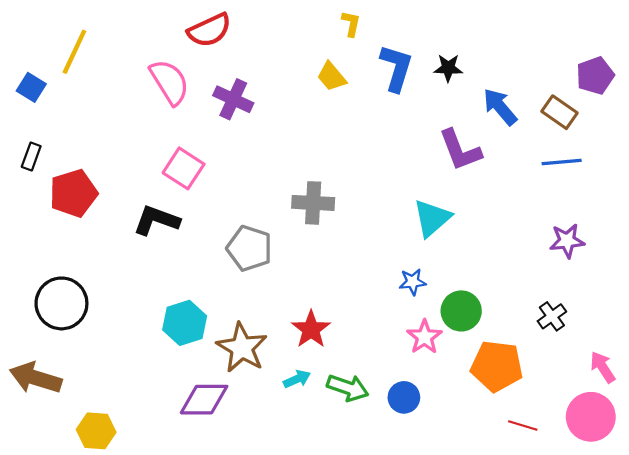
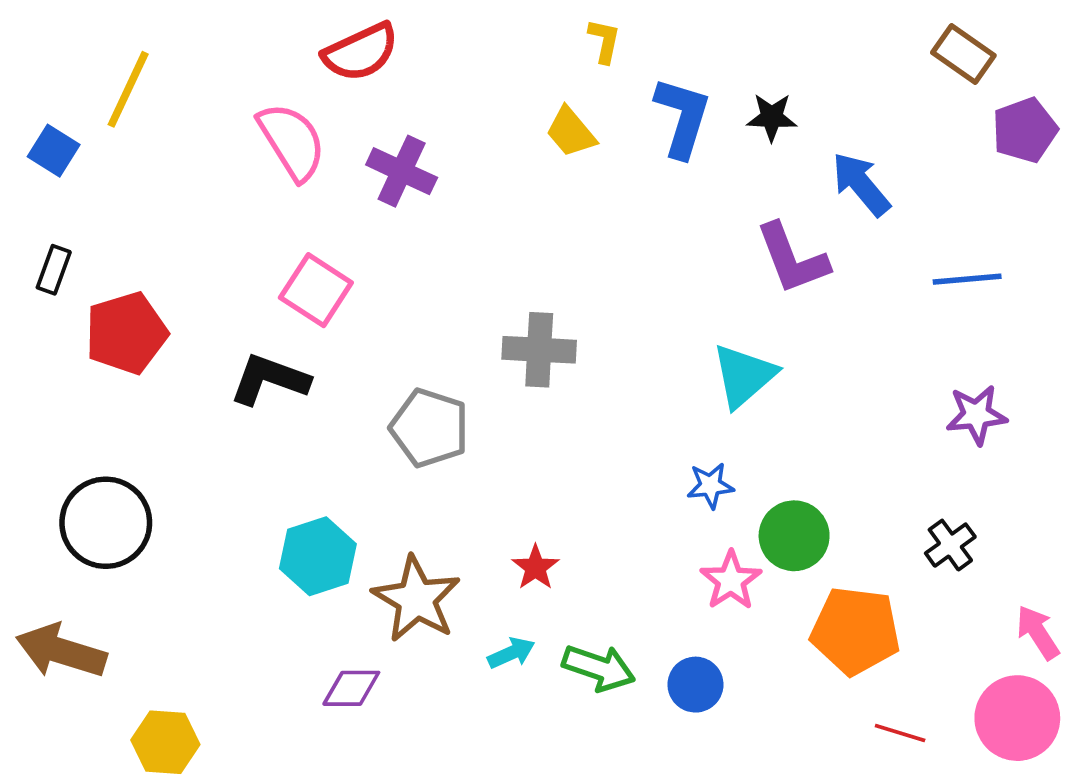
brown rectangle: (559, 112) -> (963, 54), moved
red star: (311, 329) -> (535, 567), size x0.7
purple diamond: (204, 400) -> (351, 688), size x0.7

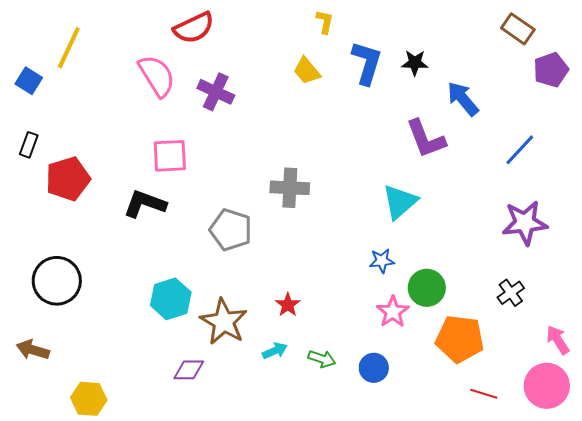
blue line: (967, 279) -> (520, 150), turned -42
pink square: (316, 290) -> (170, 156), turned -36
purple star: (976, 415) -> (525, 223), size x1.4
brown arrow: (61, 651) -> (33, 350), size x0.7
green arrow: (599, 668) -> (322, 359), size x0.7

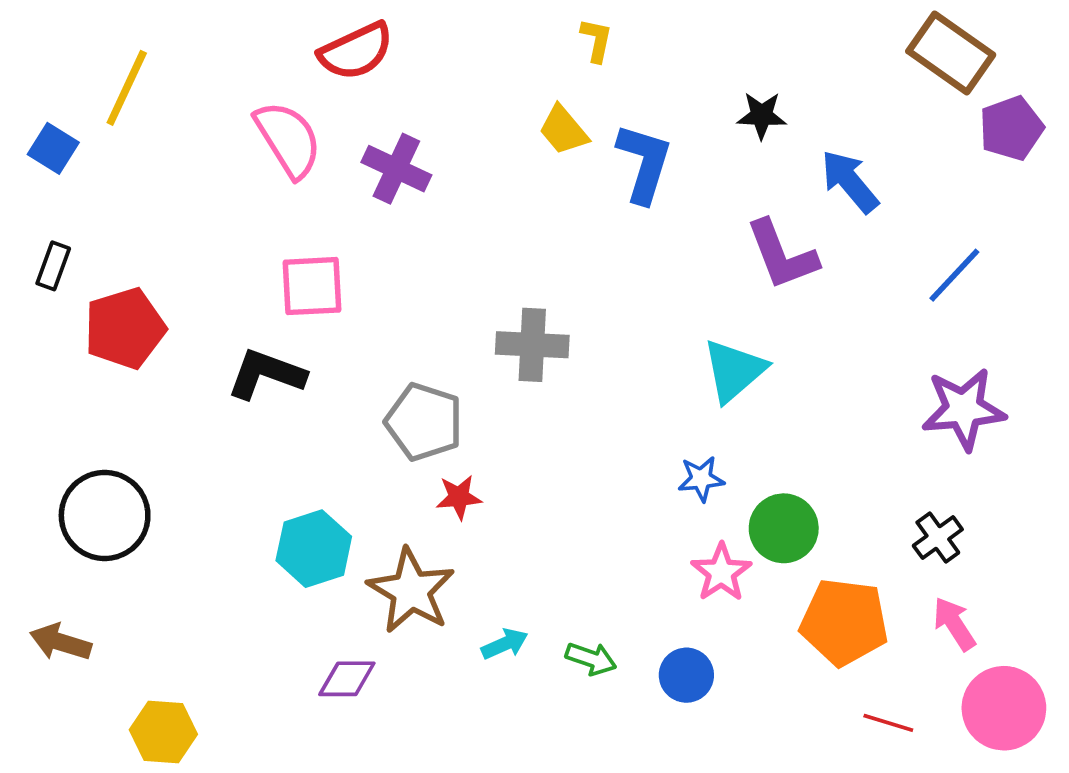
brown rectangle: (518, 29) -> (951, 53), size x1.4
blue L-shape: (367, 63) -> (644, 163), moved
red star: (288, 305) -> (459, 497), moved, turned 30
pink arrow: (558, 340) -> (954, 624), moved

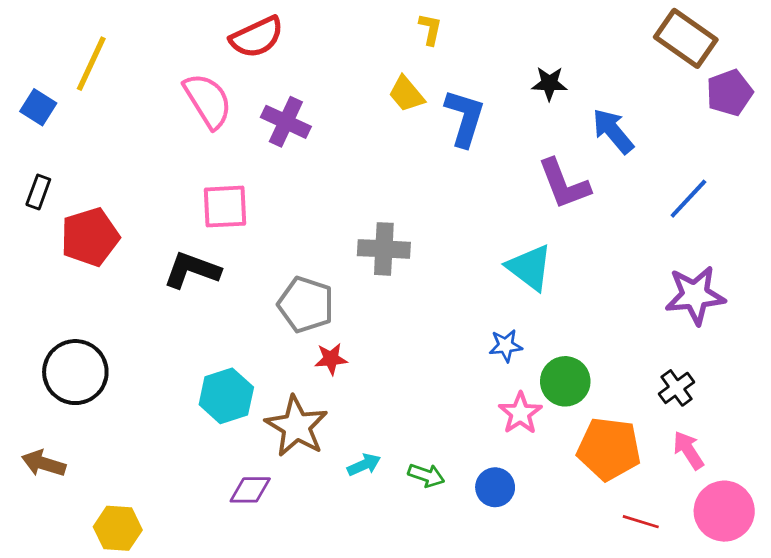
cyan triangle: (734, 370) -> (530, 267), turned -42

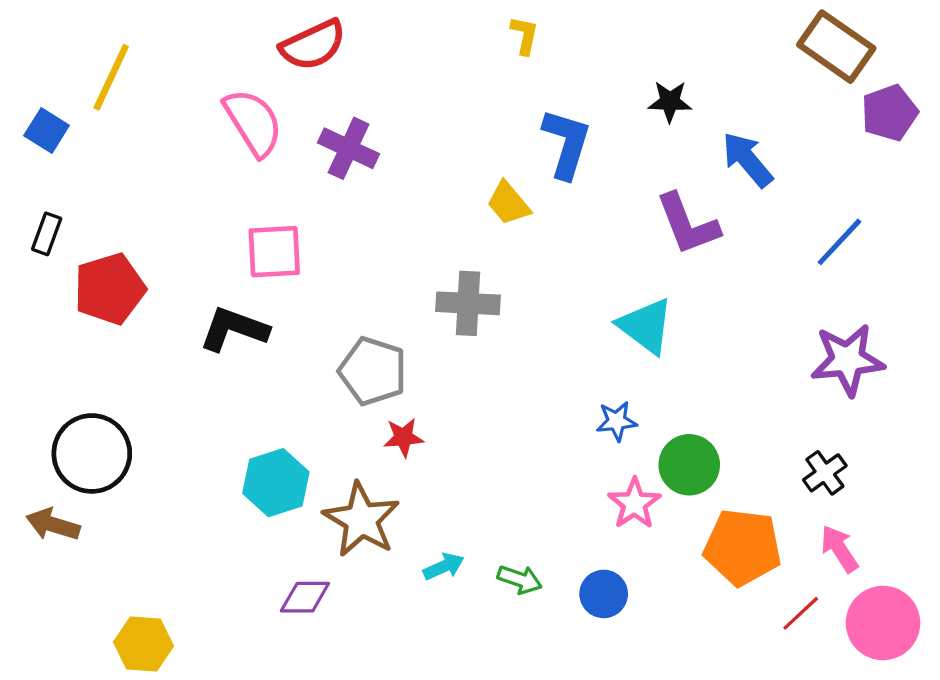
yellow trapezoid: (406, 94) -> (508, 203), moved
brown arrow: (44, 463) -> (53, 525), moved
red line: (641, 522) -> (801, 613), moved, turned -60

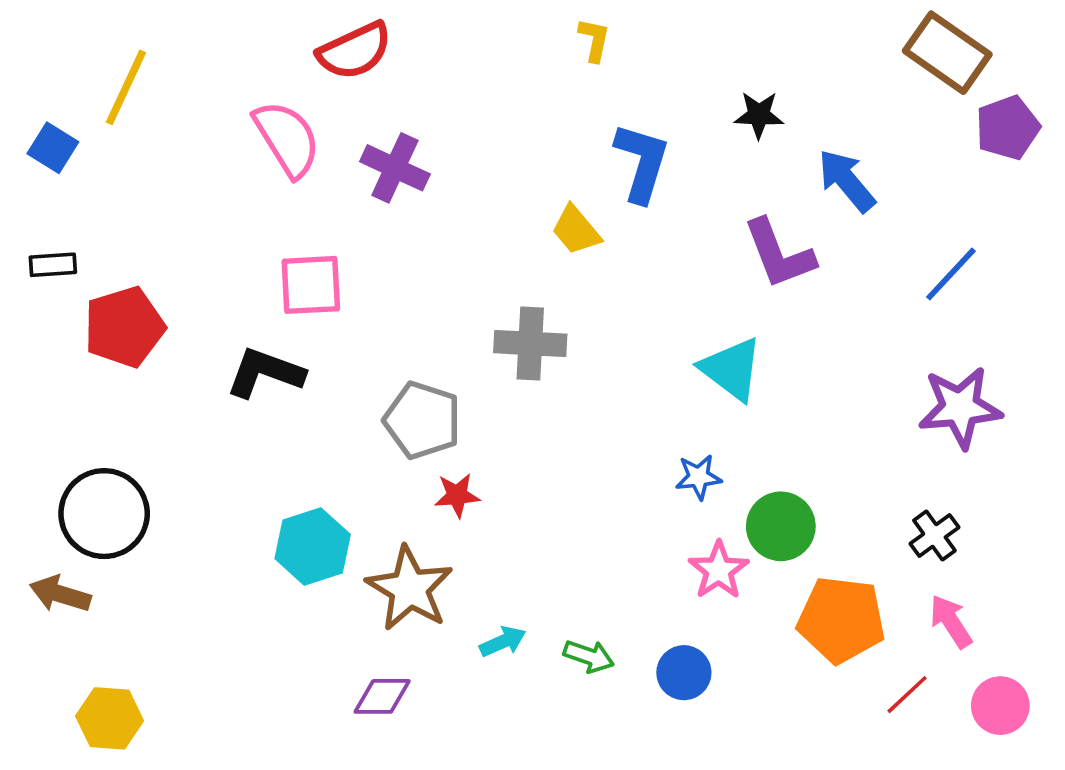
black rectangle: (47, 234) -> (53, 265), turned 66
purple diamond: (305, 597) -> (382, 696), moved
pink circle: (883, 623) -> (1000, 706), size x0.7
yellow hexagon: (143, 644) -> (110, 718), moved

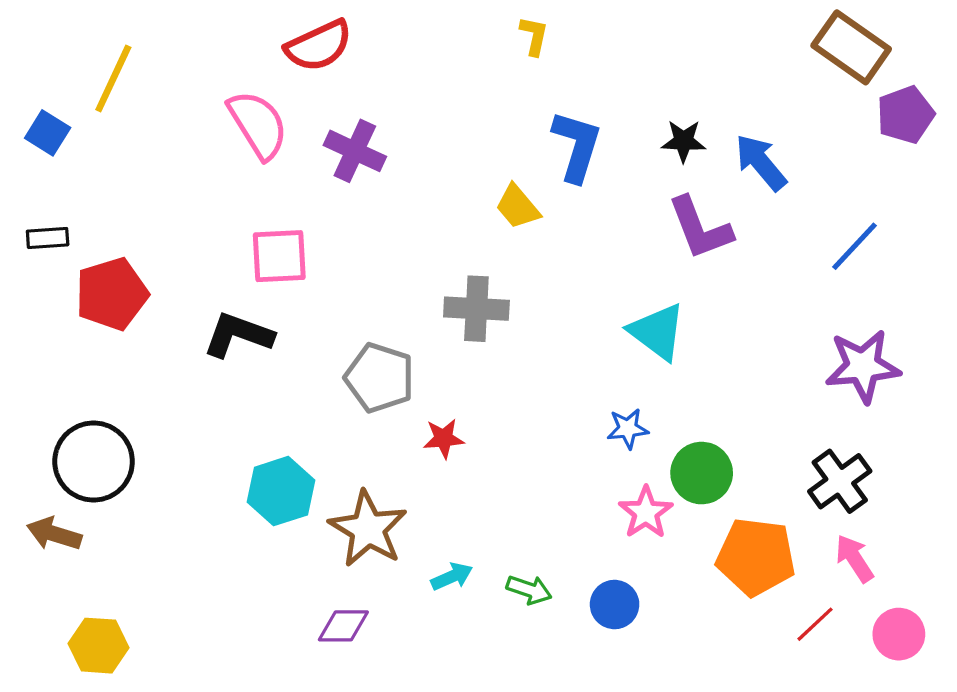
black star: (759, 115) -> (684, 141), moved
red star: (457, 495) -> (444, 438), moved
black cross: (934, 535) -> (840, 481), size x1.4

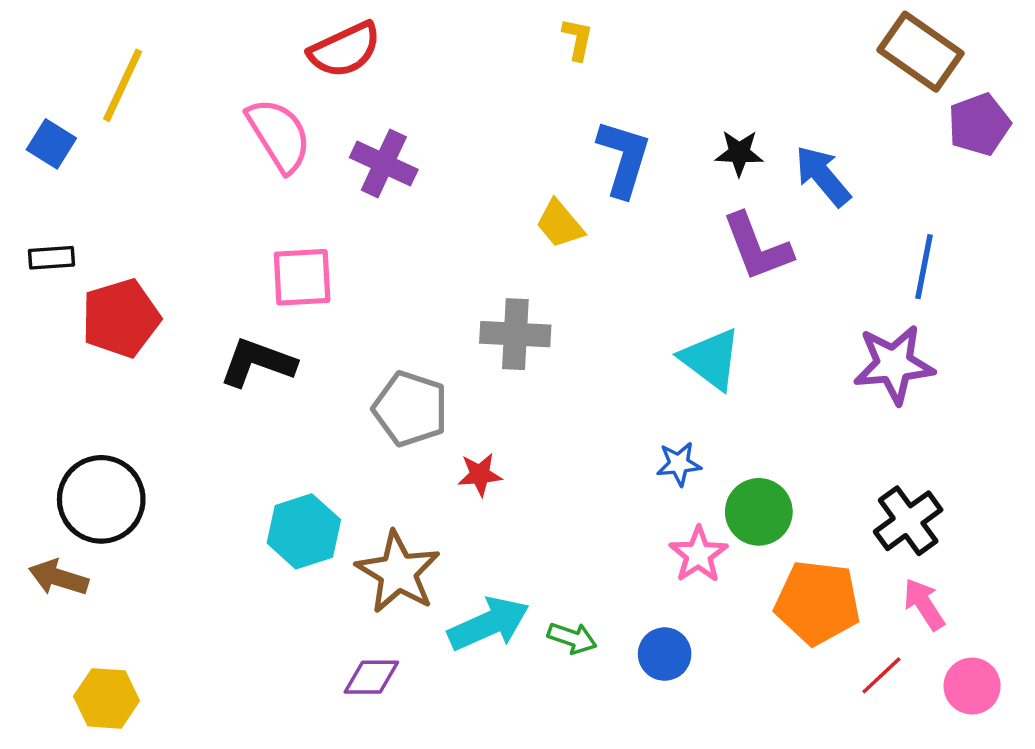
blue line: (854, 246) -> (924, 267), turned -32
purple star: (863, 366) -> (894, 364), moved
cyan arrow: (452, 577) -> (489, 624), size x1.8

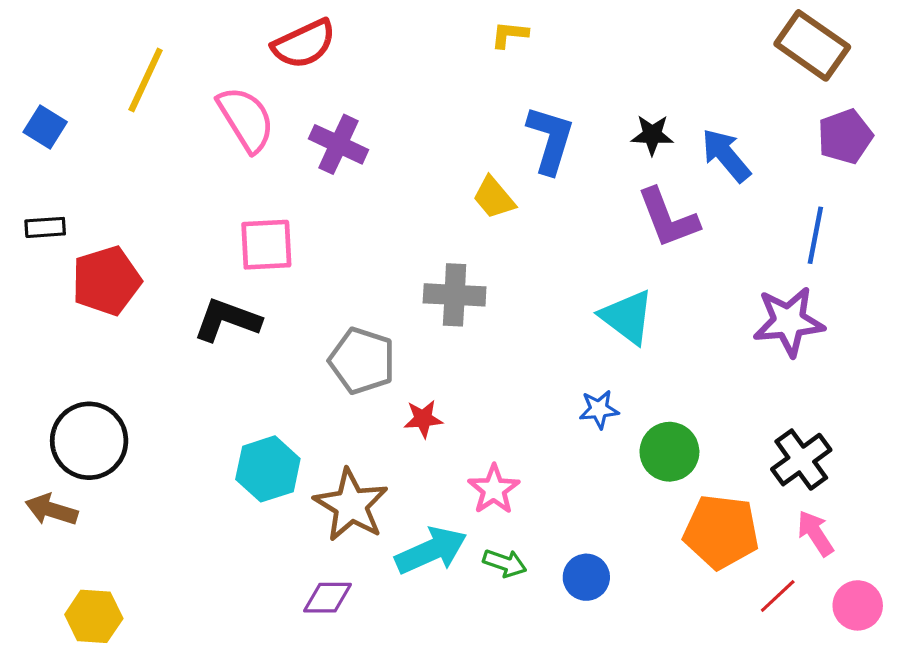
yellow L-shape: (578, 39) -> (509, 34), turned -96
yellow line: (123, 85) -> (146, 80), moved
purple pentagon: (979, 124) -> (845, 136), moved
pink star: (698, 554) -> (494, 489), moved

